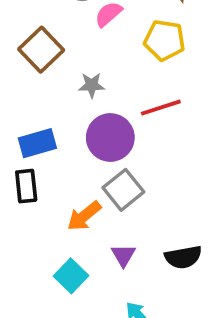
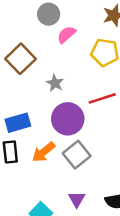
gray star: (92, 85) -> (55, 83), turned 30
orange arrow: (84, 216) -> (43, 152), moved

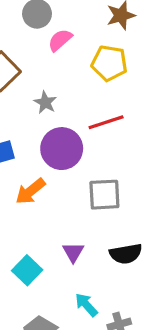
gray square: (77, 155) -> (104, 195), moved, turned 36

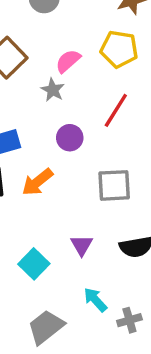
pink semicircle: (60, 40) -> (68, 61), moved
red line: (106, 122) -> (116, 110), turned -40
purple circle: (62, 149) -> (70, 138), size x0.6

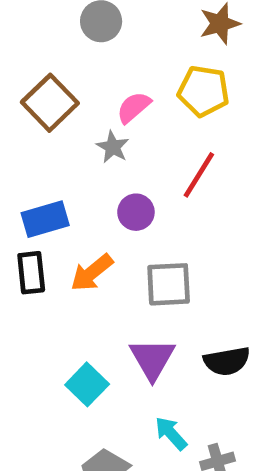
gray square: (114, 185) -> (169, 284), moved
purple triangle: (82, 245) -> (152, 359), size x1.5

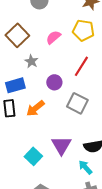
gray star: (113, 147) -> (31, 61), moved
gray square: (169, 284) -> (77, 103), moved, turned 30
cyan arrow: (171, 433) -> (85, 167), moved

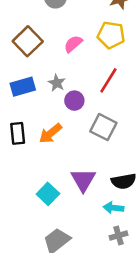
gray star: (31, 61) -> (57, 83), moved
blue rectangle: (15, 85) -> (23, 87), moved
cyan arrow: (85, 167) -> (113, 208), turned -42

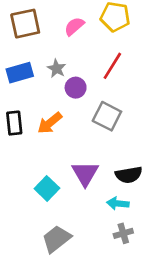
brown square: (28, 41) -> (25, 24), turned 32

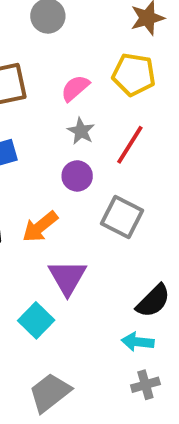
gray star: (57, 69) -> (81, 131), moved
purple triangle: (85, 173) -> (67, 277), moved
black semicircle: (129, 175) -> (153, 301), turned -35

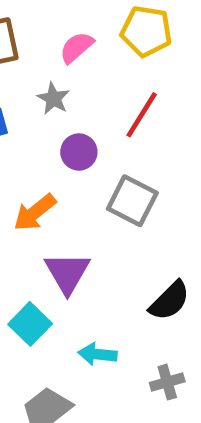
gray star: (81, 131) -> (53, 99), moved
cyan arrow: (138, 342) -> (97, 354), moved
gray cross: (145, 385) -> (167, 382), moved

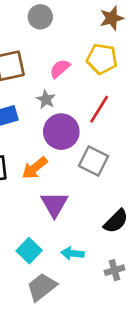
purple circle: (79, 152) -> (61, 132), size x1.6
cyan square: (30, 324) -> (29, 251), moved

